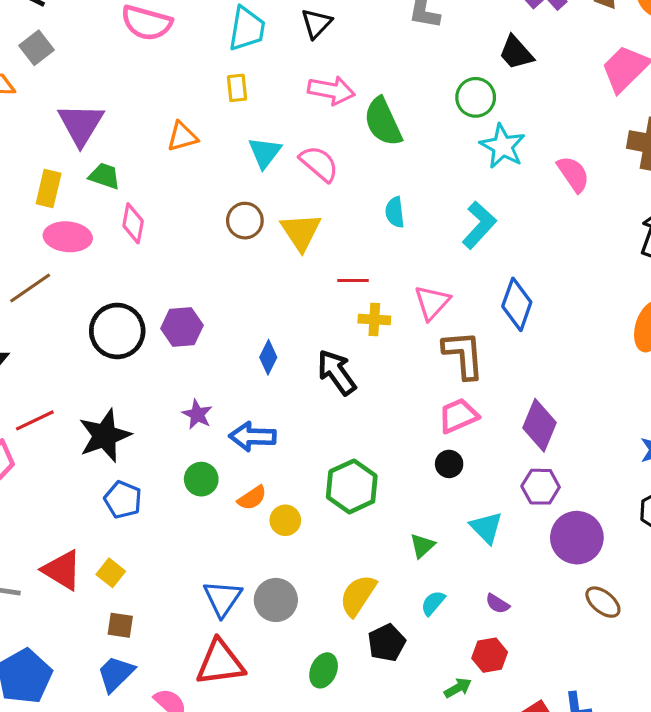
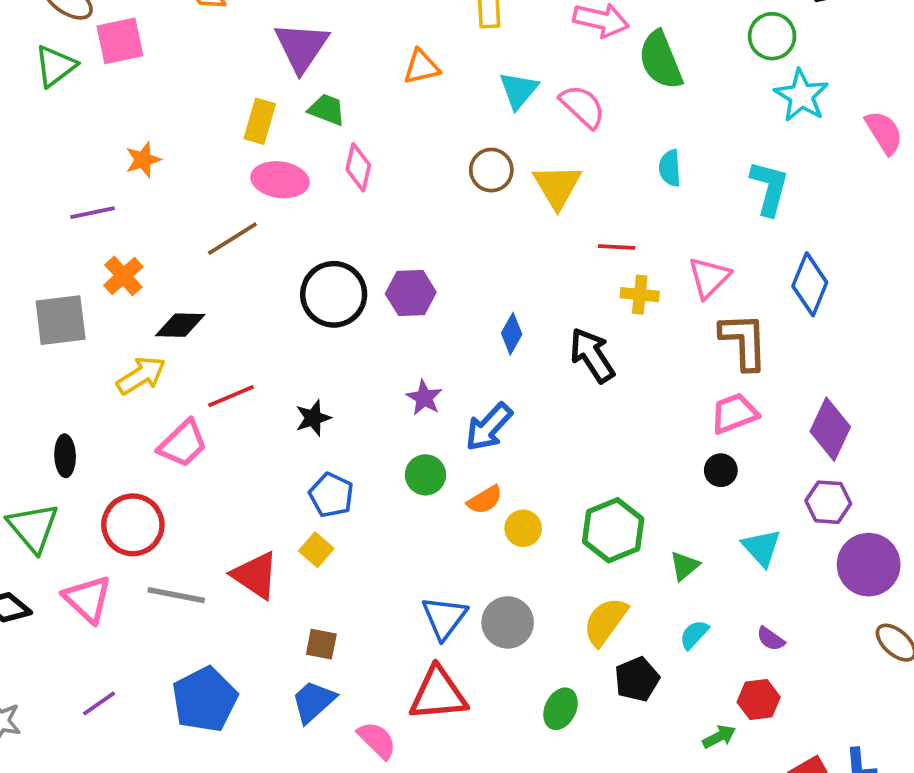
cyan L-shape: (479, 225) -> (769, 188), turned -30
black star: (105, 436) -> (313, 418), size x0.6
blue arrow: (253, 437) -> (489, 427), turned -51
green hexagon: (352, 486) -> (613, 530), moved
yellow square: (111, 573) -> (316, 550), moved

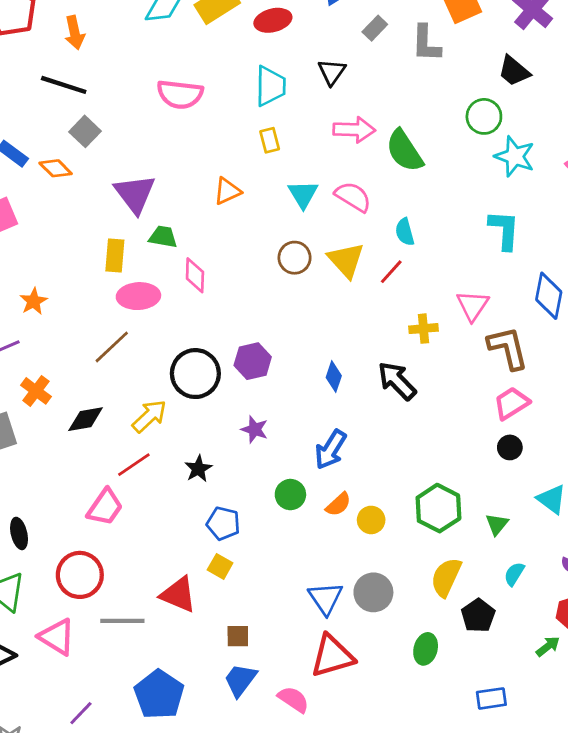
cyan semicircle: (670, 168) -> (405, 232), moved
red line: (617, 247) -> (391, 272), moved, turned -40
yellow arrow: (141, 375) -> (149, 416), moved
purple star: (424, 398) -> (255, 429), moved

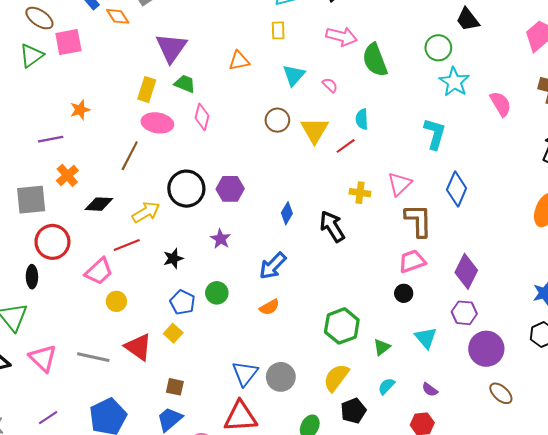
pink semicircle: (353, 197) -> (330, 85), size x0.6
brown line: (112, 347) -> (130, 156), turned -32
green circle: (290, 495) -> (217, 293), moved
yellow circle: (371, 520) -> (116, 301), moved
red circle: (80, 575) -> (52, 242), moved

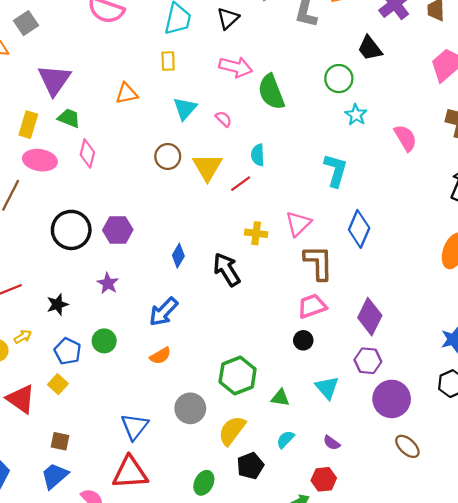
cyan star: (454, 82) -> (356, 115), size x0.7
yellow arrow: (146, 212) -> (23, 337), moved, size x0.6
green triangle: (382, 347) -> (280, 398), turned 48
gray circle: (281, 377) -> (190, 408), moved

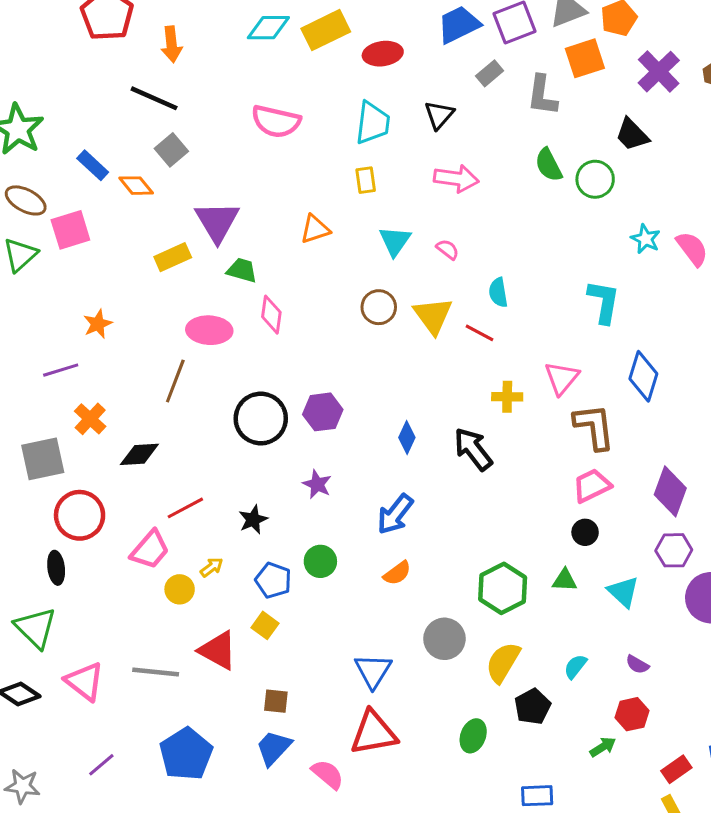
green semicircle: (271, 92) -> (549, 165), moved, size x0.7
cyan star: (356, 115) -> (645, 239), moved
yellow rectangle: (28, 125) -> (173, 257), moved, turned 55
red line: (241, 184) -> (479, 333), turned 70
green triangle: (280, 398) -> (565, 580), moved

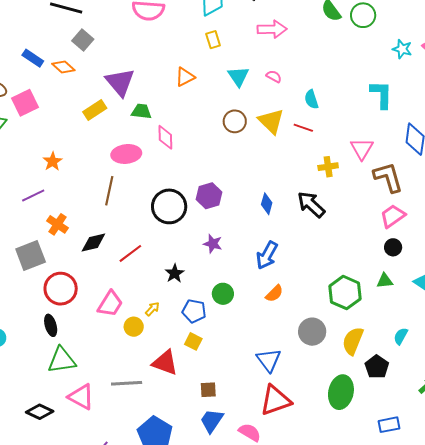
red line: (185, 508) -> (130, 253), moved
green triangle: (36, 628) -> (62, 360), moved, turned -44
green ellipse: (473, 736) -> (341, 392), size x1.5

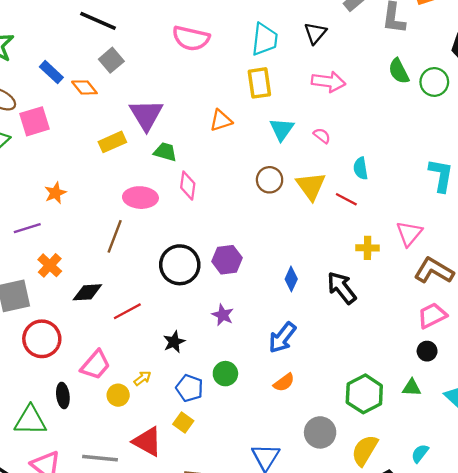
yellow rectangle: (213, 40) -> (259, 83), size x1.5
brown L-shape: (388, 177) -> (434, 271), turned -52
black ellipse: (51, 325) -> (63, 395), moved

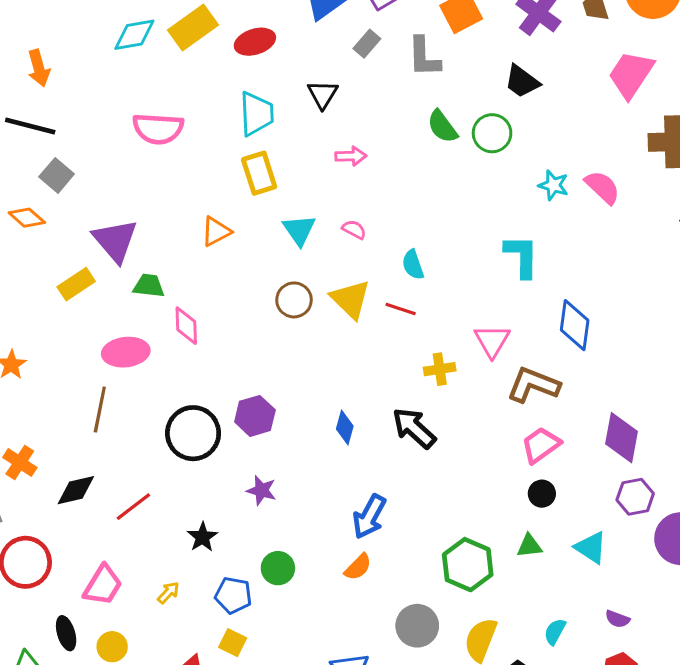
pink arrow: (328, 82) -> (351, 156), size x0.7
blue arrow: (282, 338) -> (369, 517), moved
yellow circle: (118, 395) -> (112, 647), moved

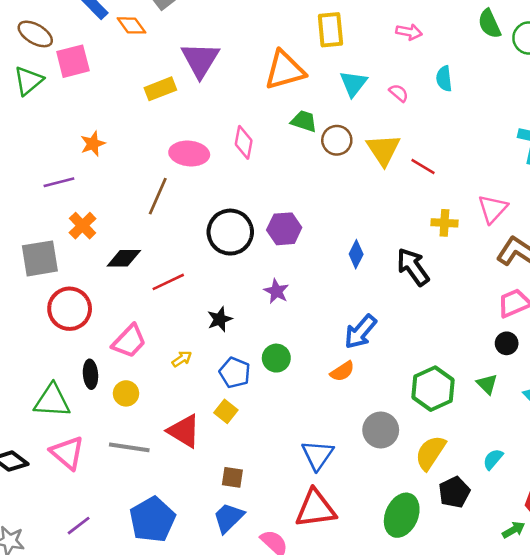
orange triangle: (216, 232) -> (285, 70), size x1.6
cyan semicircle: (413, 265) -> (444, 79), moved
green trapezoid: (149, 286) -> (304, 121), moved
green triangle: (529, 546) -> (487, 384), turned 40

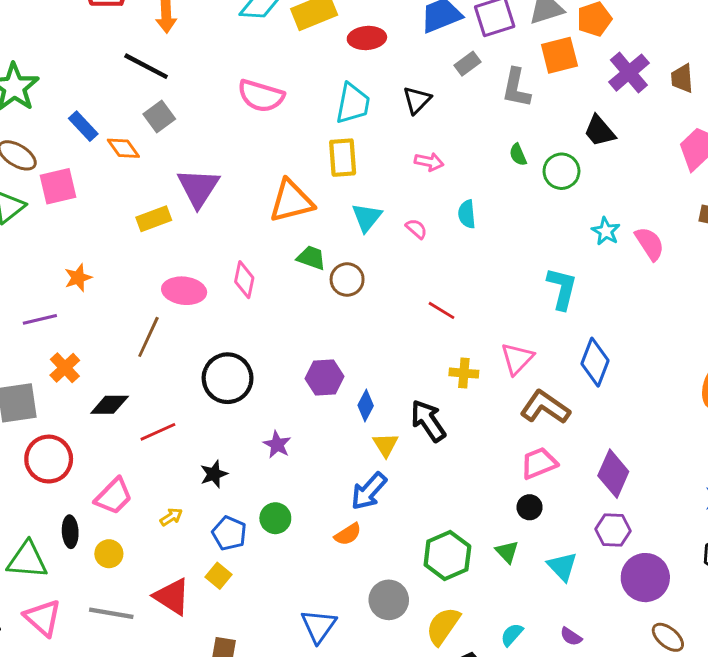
green semicircle: (489, 24) -> (518, 155), size x0.7
yellow triangle: (383, 150) -> (386, 445), moved, size x0.7
purple hexagon: (284, 229) -> (325, 378), moved

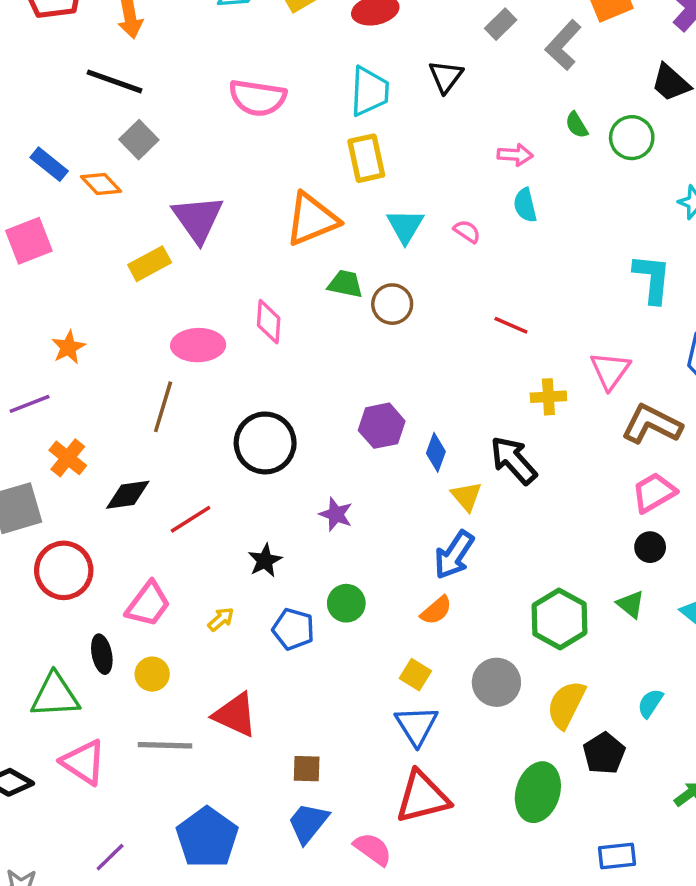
gray L-shape: (516, 88) -> (563, 45), turned 39
pink arrow: (429, 162) -> (515, 155), moved
yellow square: (219, 576) -> (415, 675), moved

